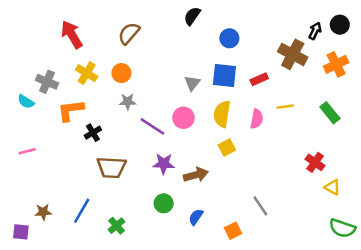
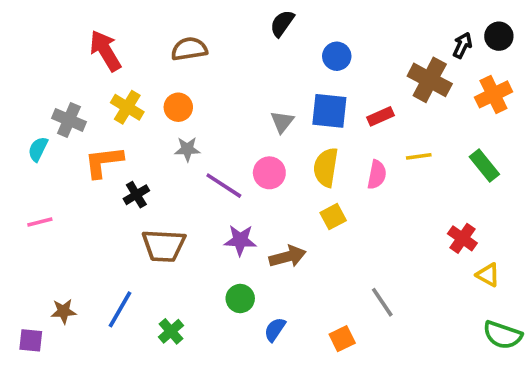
brown semicircle: (129, 33) -> (189, 49), turned 40
cyan semicircle: (26, 102) -> (38, 149), turned 84
blue semicircle: (196, 217) -> (275, 329), moved

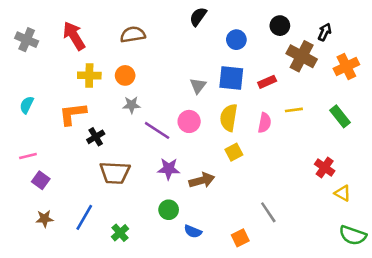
black circle: (499, 36) -> (280, 26), moved
yellow cross: (127, 107) -> (89, 75), turned -30
gray cross: (69, 120) -> (27, 40), moved
blue semicircle: (275, 329) -> (193, 231), turned -102
purple square: (31, 340) -> (41, 180), moved, turned 30

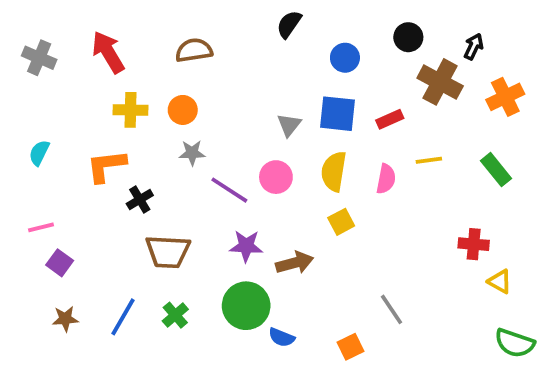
red cross: (325, 168) -> (474, 244), turned -30
green circle: (169, 210) -> (246, 306), size x1.6
green cross: (120, 233) -> (175, 315), moved

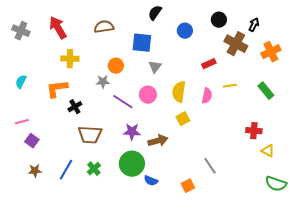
orange circle: (183, 110) -> (116, 66), moved
blue square: (337, 114) -> (142, 43), moved

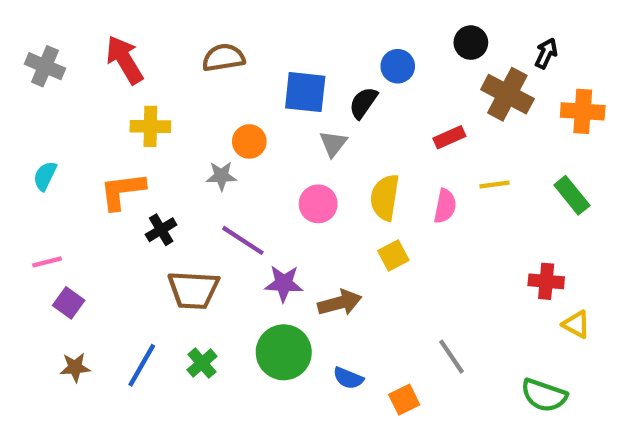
black semicircle: (155, 13) -> (363, 103), moved
orange cross: (271, 52) -> (583, 111), turned 30
purple line: (123, 102) -> (243, 240), moved
blue semicircle: (151, 181) -> (348, 378), moved
green semicircle: (276, 184) -> (544, 395), moved

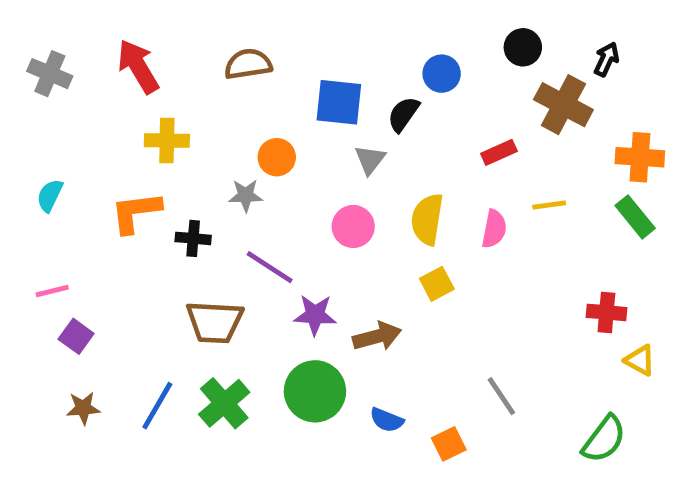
orange cross: (583, 111) -> (640, 157), moved
black cross: (161, 230) -> (193, 238), moved, turned 36
green cross: (202, 363) -> (224, 403), size x1.5
green semicircle: (544, 395) -> (604, 439), turned -72

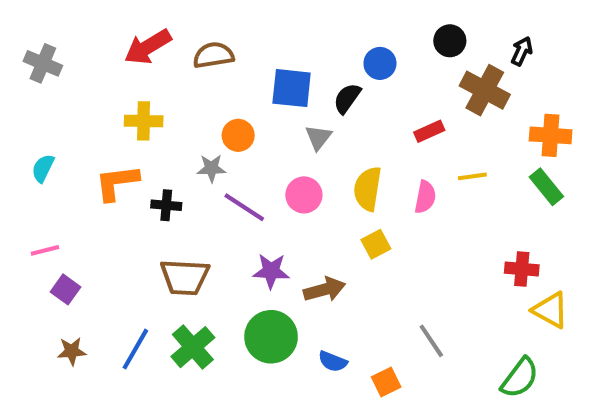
red arrow: (138, 66) -> (148, 47), moved, turned -90
purple line: (270, 267) -> (244, 207), moved
yellow triangle: (640, 360) -> (551, 310), size x1.4

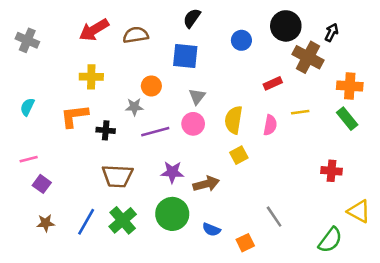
black circle: (450, 41) -> (286, 26), size x1.5
black semicircle: (347, 98) -> (192, 18), moved
gray triangle: (318, 137) -> (197, 96), moved
purple line: (244, 207) -> (155, 132), turned -48
yellow triangle: (551, 310) -> (359, 211), moved

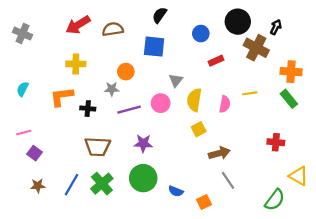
red rectangle: (273, 83) -> (216, 61), moved
gray triangle: (197, 96) -> (176, 80), moved
brown arrow: (206, 184) -> (219, 153), moved

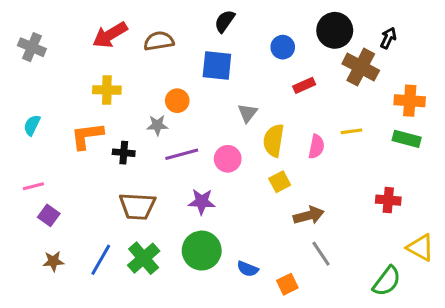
green rectangle: (289, 99) -> (407, 139), turned -36
pink circle: (161, 103) -> (228, 159), moved

